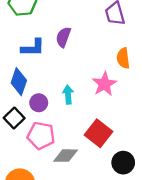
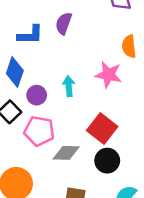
pink star: (104, 84) -> (108, 75), turned -30
black circle: (123, 163) -> (107, 161), moved

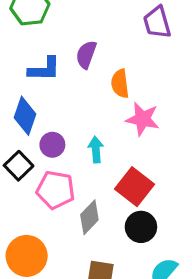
orange semicircle: (129, 46) -> (120, 84), moved
cyan arrow: (69, 86) -> (96, 150), moved
gray diamond: (66, 153) -> (89, 217), turned -48

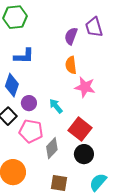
purple semicircle: (86, 55) -> (71, 36), moved
cyan arrow: (96, 150) -> (56, 106), turned -35

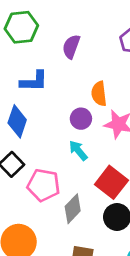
purple semicircle: (71, 36) -> (71, 47), moved
purple circle: (29, 103) -> (81, 119), moved

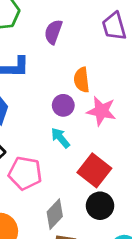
gray diamond: (73, 209) -> (55, 214), moved

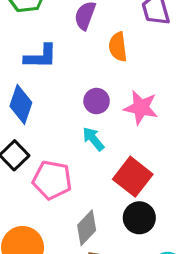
orange semicircle: (82, 80) -> (118, 47), moved

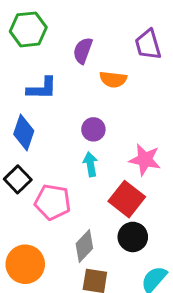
orange semicircle: (118, 47) -> (113, 79), turned -76
pink star: (141, 108) -> (145, 160), moved
cyan arrow: (93, 139) -> (90, 164), turned 30

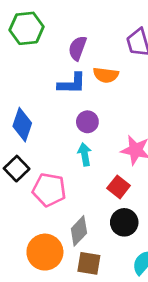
blue L-shape: (42, 88) -> (72, 84), moved
red square: (127, 199) -> (119, 187), size x0.7
orange circle: (25, 264) -> (45, 252), moved

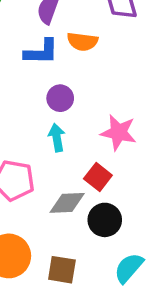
gray diamond: (79, 231) -> (67, 203), moved, turned 44

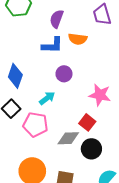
cyan arrow: (57, 138) -> (47, 98), moved, turned 63

